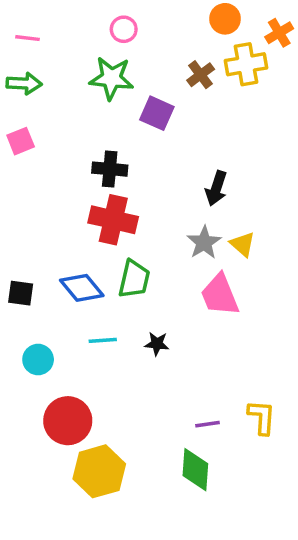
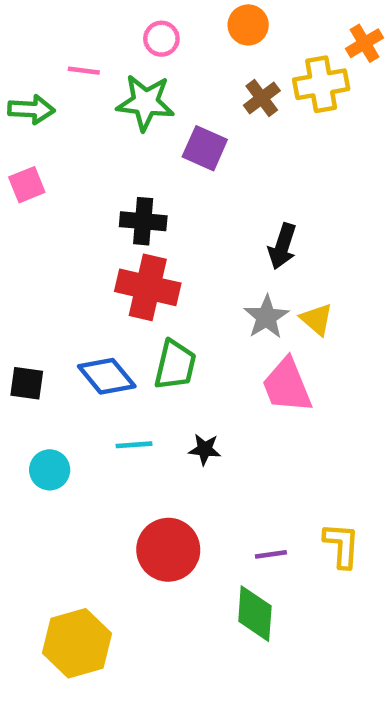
orange circle: (225, 19) -> (248, 25), moved
pink line: (28, 38) -> (84, 71), moved
red circle: (68, 421) -> (168, 550), moved
yellow hexagon: (99, 471) -> (77, 643), moved

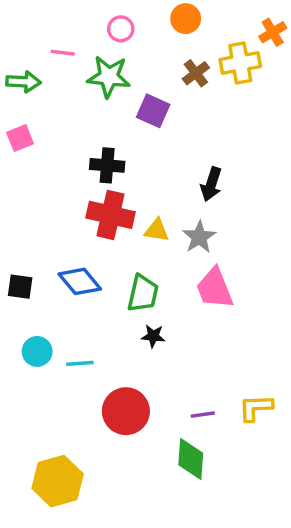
yellow triangle: (317, 319) -> (157, 230), moved, turned -32
green trapezoid: (175, 365) -> (143, 293), moved
cyan line: (134, 445) -> (80, 363), moved
yellow L-shape: (342, 545) -> (256, 408), turned -96

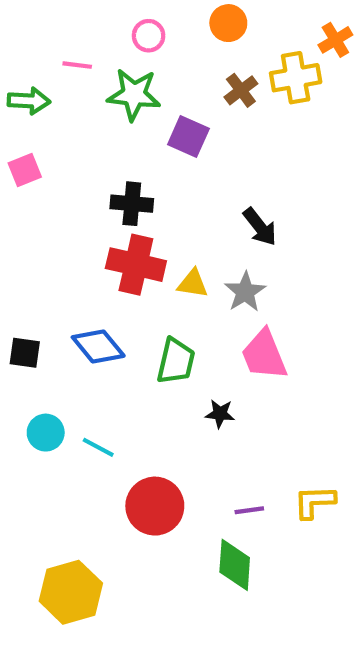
black arrow: (211, 184) -> (260, 227), turned -56
black star: (153, 336) -> (220, 414), moved
cyan line: (80, 363) -> (98, 447), turned 32

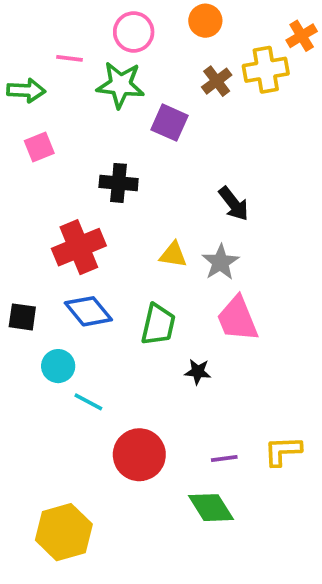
pink circle: (149, 36) -> (134, 32), size x1.4
pink square: (25, 170) -> (39, 147), moved
red cross: (136, 265) -> (79, 247), moved, turned -36
cyan circle: (46, 433) -> (58, 366), moved
green diamond: (235, 565) -> (211, 508), turned -36

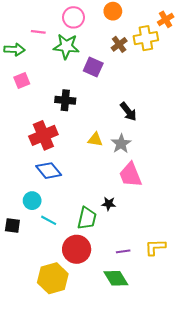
black square: (22, 317) -> (12, 225), moved
green trapezoid: (158, 325) -> (87, 218), moved
yellow hexagon: (64, 532) -> (53, 278), moved

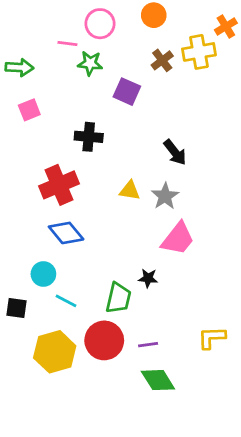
pink line: (38, 32) -> (67, 43), moved
green star: (66, 46) -> (90, 63), size x0.7
pink trapezoid: (130, 175) -> (178, 239), turned -120
purple line: (123, 251) -> (148, 345), moved
yellow hexagon: (53, 278) -> (55, 352), moved

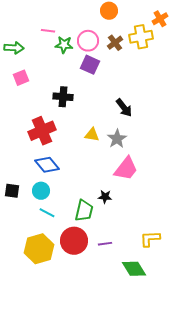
pink circle: (100, 24) -> (88, 41), moved
cyan circle: (43, 274) -> (41, 191), moved
black square: (17, 308) -> (12, 191), moved
green diamond: (158, 380) -> (134, 269), moved

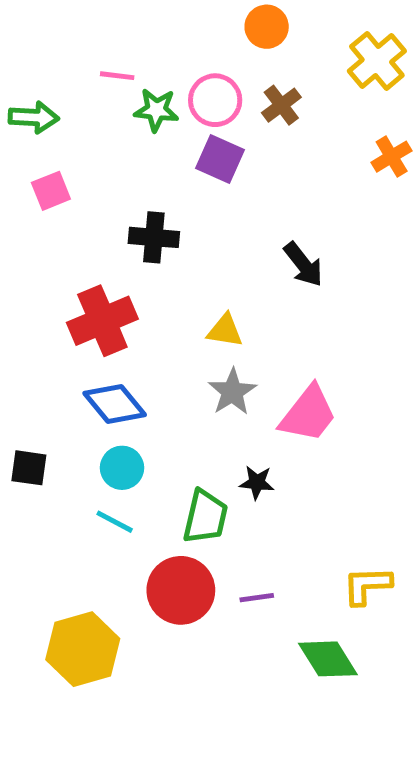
orange cross: (160, 19) -> (392, 157), moved
yellow cross: (141, 37) -> (377, 61), moved, turned -30
gray star: (117, 139) -> (232, 392), moved
cyan circle: (41, 191) -> (122, 468), moved
yellow hexagon: (39, 249) -> (83, 649), moved

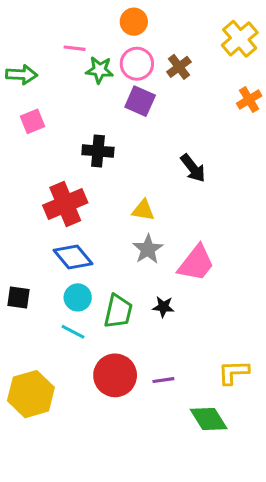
orange circle: (267, 27) -> (134, 22), moved
green trapezoid: (205, 517) -> (118, 311), moved
yellow hexagon: (83, 649) -> (31, 394), moved

